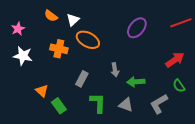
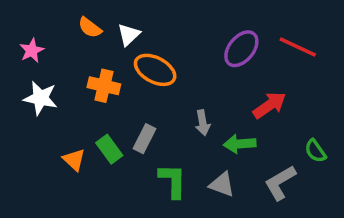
red line: (181, 23) -> (298, 47), moved, turned 45
red arrow: (175, 60) -> (270, 105), moved
green rectangle: (59, 106) -> (109, 149), moved

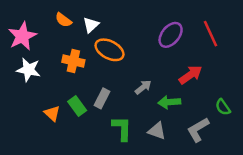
red line: (298, 47) -> (210, 34), turned 40
pink star: (32, 51) -> (22, 36), size x1.6
gray arrow: (203, 123) -> (143, 87), turned -119

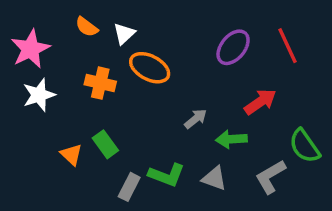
white star: (29, 70) -> (39, 95), turned -30
gray rectangle: (102, 98) -> (129, 187), moved
green semicircle: (223, 107) -> (305, 146), size x1.5
green L-shape: (122, 128) -> (167, 175), turned 110

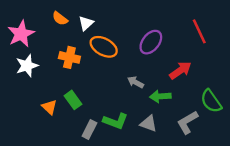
purple ellipse: (233, 47) -> (151, 42), moved
gray arrow: (196, 119) -> (136, 82), turned -112

